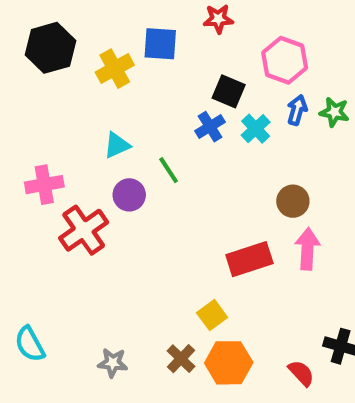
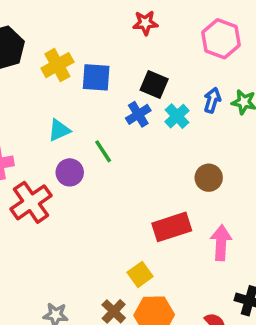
blue square: (160, 44) -> (96, 77), moved
pink hexagon: (285, 60) -> (221, 39), moved
pink arrow: (307, 249) -> (221, 243), moved

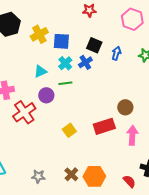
blue arrow: (212, 100) -> (116, 53), moved
cyan cross: (177, 116) -> (65, 63), moved
green line: (103, 151) -> (65, 83), turned -64
brown circle: (209, 178) -> (125, 107), moved
yellow square: (140, 274) -> (69, 130), moved

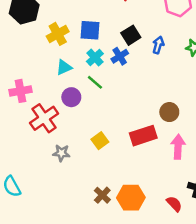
yellow cross: (39, 34) -> (58, 34), moved
black square: (94, 45) -> (131, 35), turned 35
green line: (65, 83) -> (95, 82), turned 48
gray star: (38, 176) -> (61, 153), moved

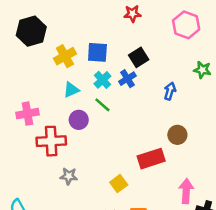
blue arrow: (158, 45) -> (170, 91), moved
red cross: (44, 118) -> (51, 141), turned 32
yellow square: (100, 141) -> (119, 184), moved
pink arrow: (178, 147) -> (186, 191), moved

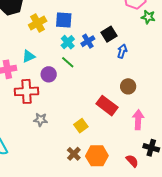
black square: (139, 57) -> (109, 34), moved
green star: (202, 70) -> (148, 17), moved
cyan triangle: (71, 90) -> (29, 56), moved
red rectangle: (151, 159) -> (107, 106), turned 55
pink arrow: (186, 191) -> (138, 120), moved

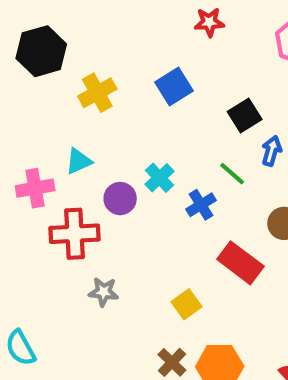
blue square: (64, 20) -> (174, 86), moved, turned -36
blue cross: (88, 41) -> (201, 205), moved
cyan cross: (68, 42) -> (160, 178), moved
green line: (68, 62) -> (232, 174), moved

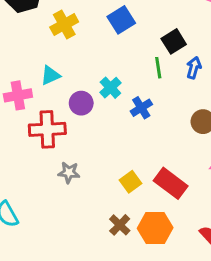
green line: (232, 174) -> (158, 68), moved, turned 40
red rectangle: (240, 263) -> (171, 183), moved

